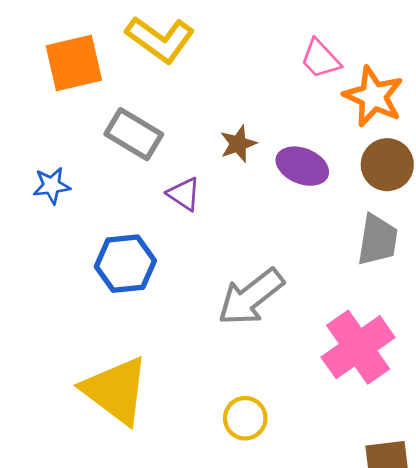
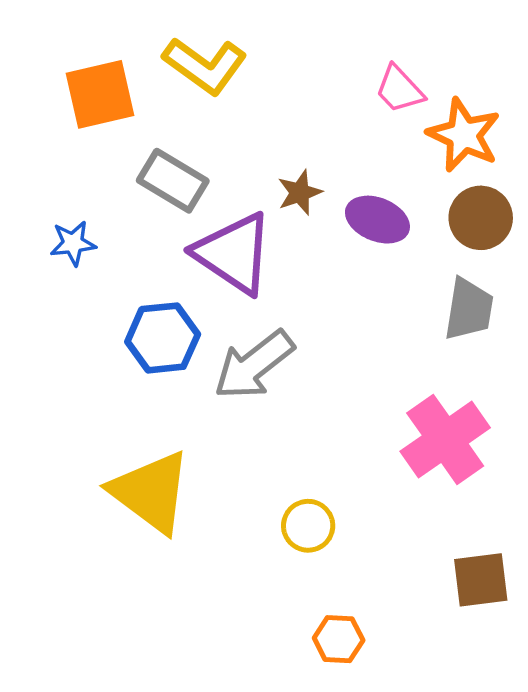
purple triangle: (184, 194) -> (234, 253), size x2.0
gray arrow: (251, 297) -> (254, 365), moved

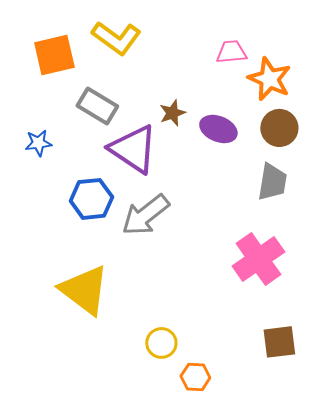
pink trapezoid: (399, 89) -> (231, 52), turned 128
yellow circle: (308, 526) -> (161, 343), moved

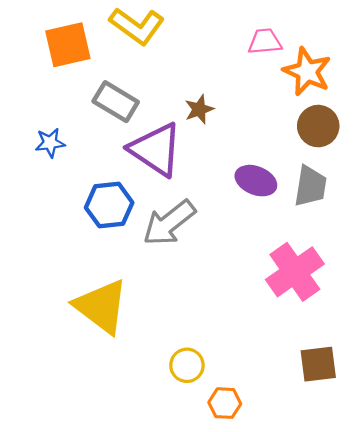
purple ellipse: (218, 129) -> (256, 181), moved

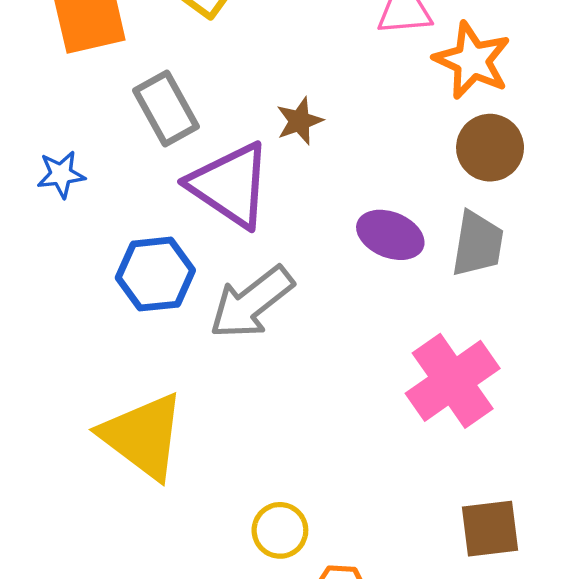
gray rectangle: (116, 102) -> (166, 108), turned 30

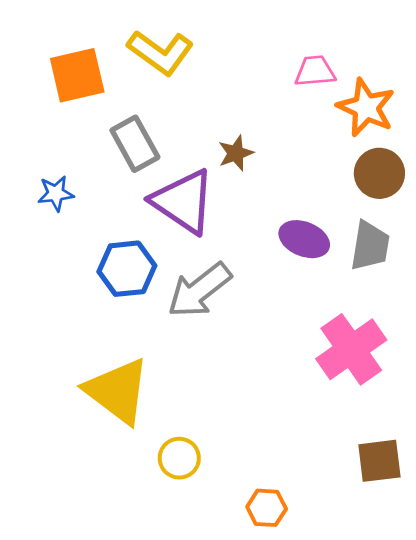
yellow circle: (280, 530) -> (179, 458), moved

